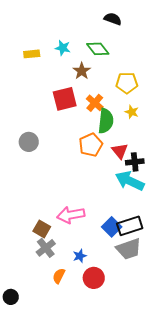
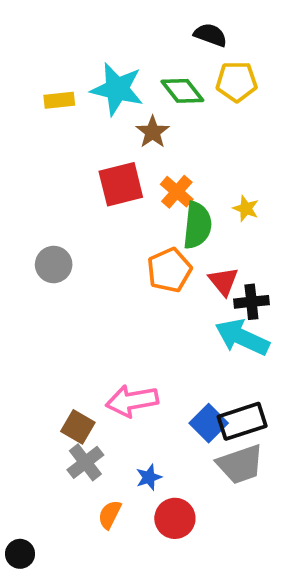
cyan star: (63, 48) -> (117, 89), size x1.8
yellow pentagon: (127, 83) -> (237, 82), moved

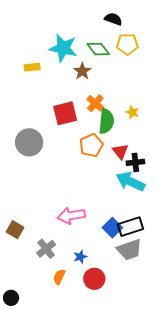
yellow rectangle: (59, 100) -> (32, 67), moved
red square: (121, 184) -> (65, 113), moved
gray circle: (54, 264) -> (29, 142), size x1.4
brown square: (78, 427) -> (15, 230), moved

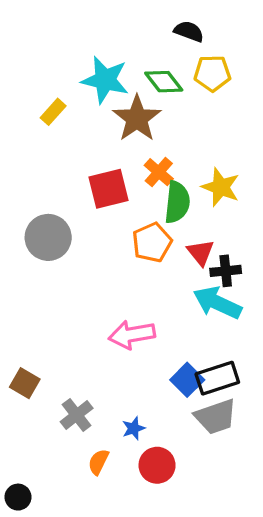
yellow rectangle: (32, 67) -> (53, 112), turned -42
brown star: (82, 71) -> (137, 118), size x1.6
yellow star: (132, 112) -> (221, 187), size x1.6
pink arrow: (71, 216) -> (132, 335), moved

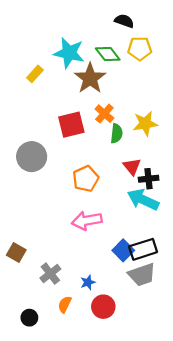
yellow star: (221, 187) -> (145, 124), turned -30
green semicircle: (177, 202) -> (117, 133), size x0.7
orange pentagon: (152, 242) -> (86, 179), moved
black circle: (18, 497) -> (29, 318), moved

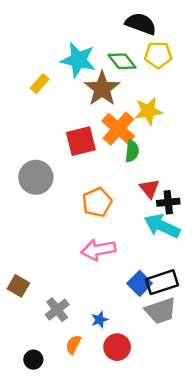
black semicircle: (124, 21) -> (141, 24), size x1.4
orange cross: (104, 114) -> (118, 129), size x1.5
yellow star: (145, 124) -> (148, 111), moved

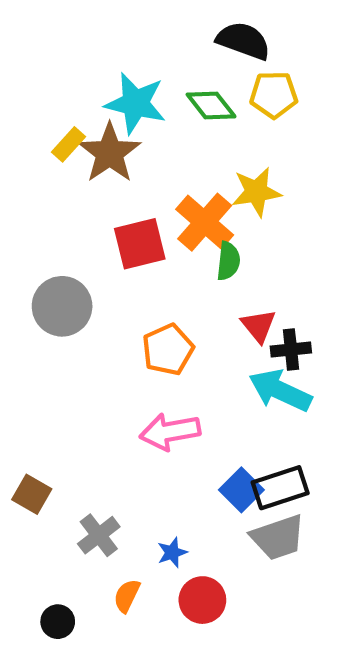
brown star: (102, 89) -> (110, 153), moved

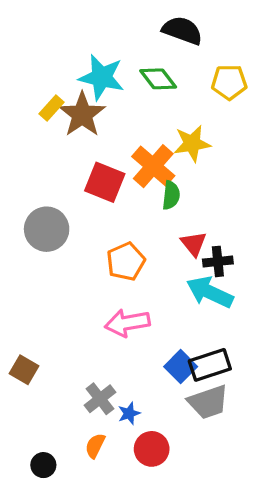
yellow pentagon: (274, 95) -> (229, 82), moved
red square: (140, 244) -> (105, 182), turned 36
gray cross: (99, 535) -> (100, 399), moved

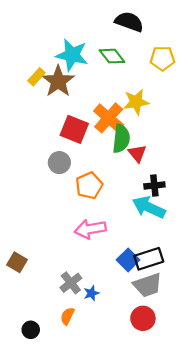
green semicircle: (171, 195) -> (121, 139), size x1.4
gray circle: (47, 229) -> (59, 163), moved, size x0.7
red triangle: (194, 244) -> (137, 153), moved
red circle: (152, 449) -> (143, 318), moved

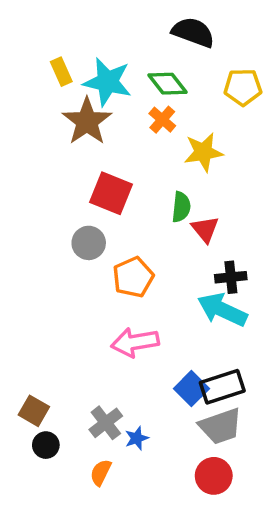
yellow rectangle: (36, 77) -> (61, 72), moved, turned -66
orange cross: (109, 118) -> (162, 120), moved, size x0.6
green semicircle: (121, 139) -> (181, 207), size x0.7
brown square: (17, 262) -> (34, 411), moved
black circle: (31, 330) -> (46, 445), moved

